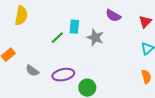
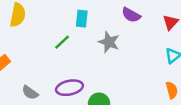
cyan rectangle: (74, 27) -> (82, 19), moved
gray semicircle: (32, 71) -> (30, 93), moved

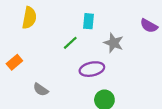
purple semicircle: (131, 15) -> (149, 26), moved
purple ellipse: (69, 88) -> (92, 69), moved

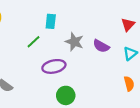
purple semicircle: (149, 26) -> (101, 46), moved

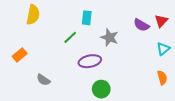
purple semicircle: (101, 46) -> (141, 25), moved

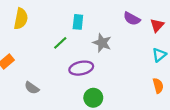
purple semicircle: (141, 25) -> (132, 19), moved

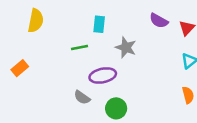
green line: (60, 43) -> (80, 47), turned 32
gray semicircle: (32, 88) -> (82, 97), moved

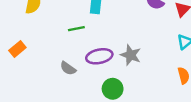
gray star: (126, 47) -> (131, 55), moved
gray semicircle: (82, 97) -> (68, 68), moved

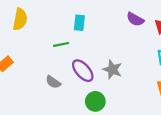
purple ellipse: (99, 56) -> (83, 71), turned 60

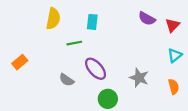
yellow semicircle: (20, 19) -> (53, 19), moved
gray star: (112, 69) -> (139, 78), moved

